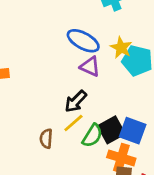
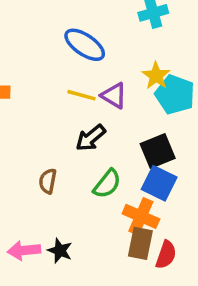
blue ellipse: (83, 41) -> (85, 45), moved
yellow line: (73, 123) -> (82, 95), moved, turned 50
black square: (111, 130) -> (158, 151), moved

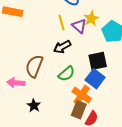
yellow star: (156, 76) -> (91, 19), moved
yellow line: (82, 95) -> (61, 23), turned 49
brown semicircle: (48, 181) -> (34, 66), size x1.6
pink arrow: (24, 250) -> (16, 83), moved

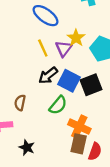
purple triangle: (79, 26) -> (64, 49), turned 35
brown semicircle: (34, 66) -> (20, 103), size x0.6
blue square: (95, 79) -> (69, 81), moved

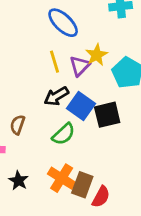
orange cross: (79, 127) -> (62, 178), moved

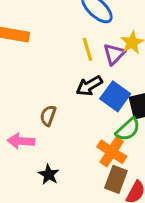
green semicircle: (64, 134) -> (128, 129), moved
orange cross: (62, 178) -> (112, 152), moved

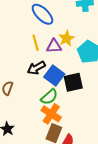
purple triangle: (114, 54) -> (54, 46), turned 42
green semicircle: (128, 129) -> (49, 97), moved

